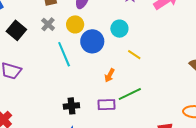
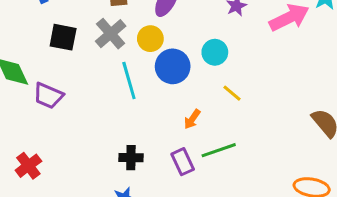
gray cross: (48, 24) -> (111, 34), size x1.5
black square: (16, 30) -> (63, 37), turned -36
purple rectangle: (106, 105) -> (183, 162), turned 60

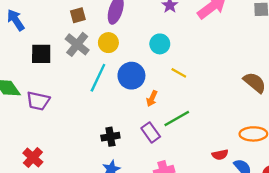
blue circle: (173, 66) -> (131, 76), moved
cyan line: (129, 80) -> (98, 78), turned 52

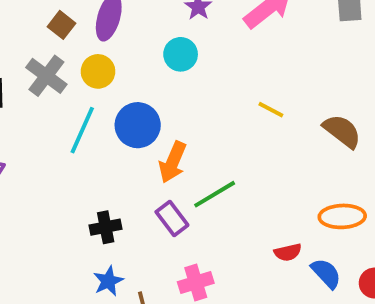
brown square: (78, 15) -> (61, 25), moved, turned -35
cyan circle: (160, 44) -> (181, 54), moved
yellow line: (179, 73) -> (271, 110), moved
orange arrow: (152, 99) -> (173, 162), size x1.5

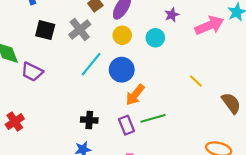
yellow circle: (98, 71) -> (122, 35), moved

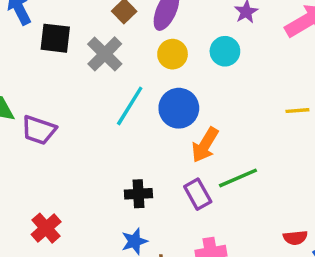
black square: (45, 30) -> (55, 38), moved
yellow line: (196, 81) -> (297, 111), turned -40
red cross: (15, 122) -> (46, 228), moved

